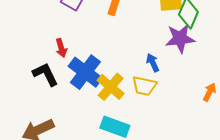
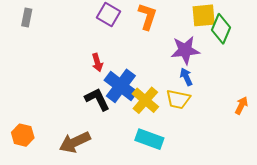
purple star: (180, 38) -> (185, 50), moved
black L-shape: (45, 74) -> (97, 99), moved

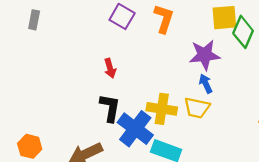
blue cross: (121, 86) -> (135, 129), moved
black L-shape: (97, 99) -> (110, 108), turned 36
yellow cross: (145, 100) -> (162, 109), turned -32

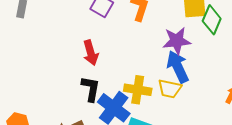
red arrow: (110, 68) -> (91, 53), size x1.4
blue arrow: (206, 84) -> (178, 67), size x1.8

